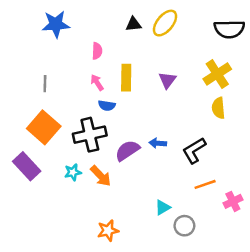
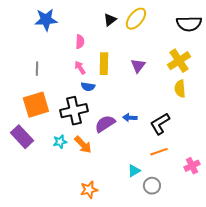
black triangle: (133, 24) -> (110, 20), turned -32
orange square: (44, 127) -> (36, 105), turned 32
orange line: (205, 184) -> (159, 152), moved

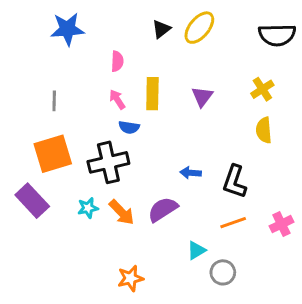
yellow cross: (179, 61) -> (262, 89), size x0.7
purple semicircle: (105, 124) -> (163, 209), moved
black L-shape: (160, 124) -> (235, 182), turned -40
pink cross: (192, 166) -> (281, 224), moved

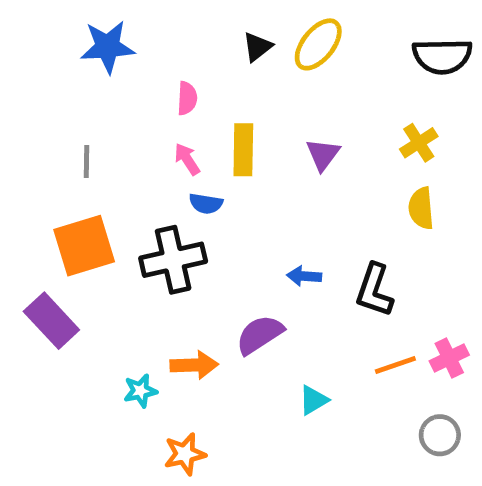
cyan star: (88, 208) -> (140, 391), moved
orange arrow: (122, 212) -> (194, 365), moved, turned -48
orange line: (233, 223) -> (395, 365), moved
gray circle: (223, 272) -> (440, 435), moved
orange star: (130, 278) -> (185, 454), moved

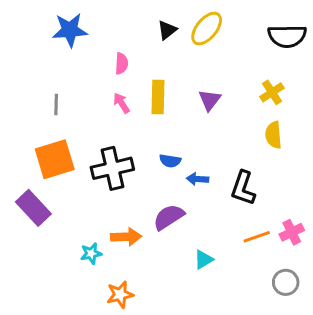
blue semicircle: (206, 204) -> (170, 161), moved

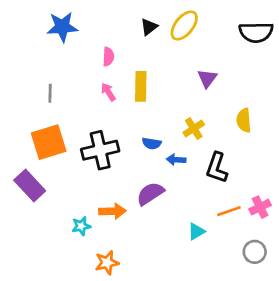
yellow cross: (272, 92) -> (194, 129), moved
purple triangle: (210, 100) -> (207, 78), moved
cyan triangle: (204, 260) -> (196, 232), moved

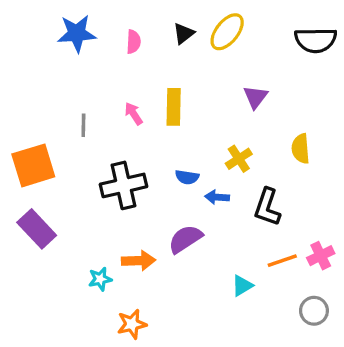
pink semicircle: (108, 57) -> (134, 42), moved
gray line: (50, 93) -> (83, 125), moved
orange square: (49, 142) -> (33, 165), moved

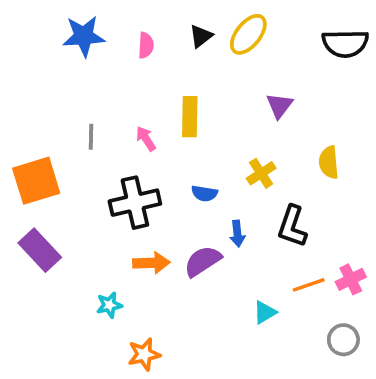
pink arrow: (134, 114) -> (146, 139), moved
blue arrow: (217, 197) -> (237, 234), moved, turned -100
orange arrow: (139, 261) -> (151, 263), moved

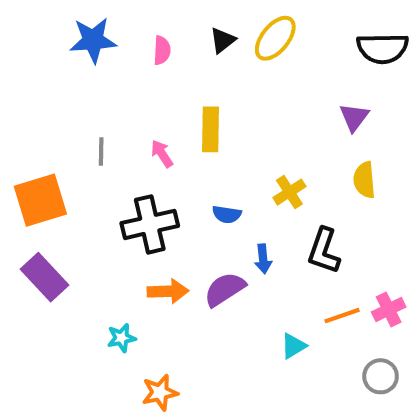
purple triangle: (279, 106) -> (354, 117), moved

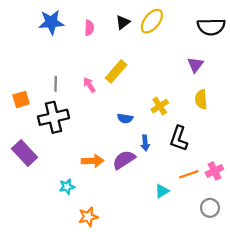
yellow rectangle: (210, 129) -> (116, 71), turned 40
orange square: (40, 200) -> (21, 99), moved, size x0.6
black cross: (150, 224) -> (53, 117), moved

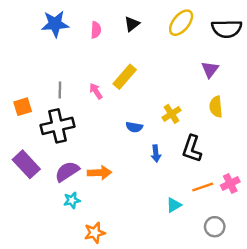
yellow ellipse: (152, 21) -> (181, 23), moved
purple semicircle: (124, 160) -> (67, 171), moved
gray circle: (210, 208) -> (215, 227), moved

